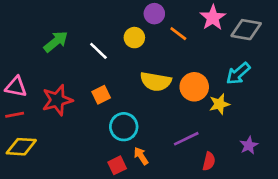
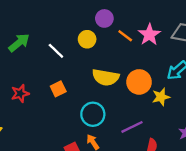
pink star: (213, 18) -> (149, 35), moved
red star: (57, 100) -> (20, 93), size x0.7
cyan circle: (124, 127) -> (93, 114), moved

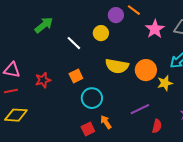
orange line: (125, 36) -> (134, 10), moved
green arrow: (19, 43) -> (44, 25), moved
cyan circle: (93, 114) -> (92, 98), moved

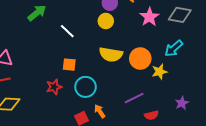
yellow circle: (101, 33) -> (106, 21), moved
orange square: (76, 76) -> (69, 65), turned 32
red star: (43, 80) -> (54, 87), moved
red semicircle: (157, 126) -> (151, 115), turned 64

